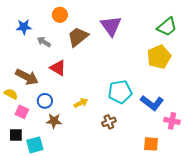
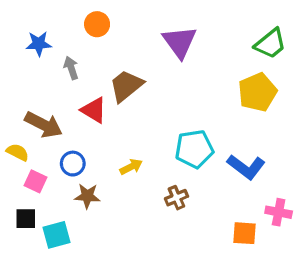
brown trapezoid: (78, 37) -> (126, 86), moved
gray arrow: (44, 42) -> (71, 68), turned 40
pink cross: (172, 121) -> (279, 212), moved

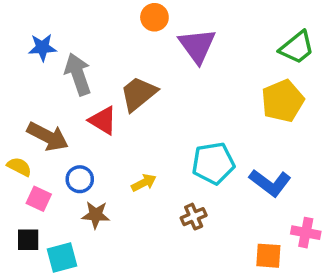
orange circle: (97, 24) -> (154, 17), moved
gray arrow: (71, 68) -> (78, 74), size x1.6

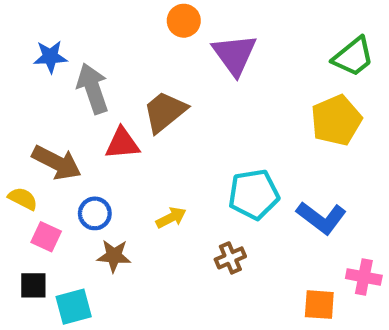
red triangle: (103, 120) -> (122, 144), turned -36

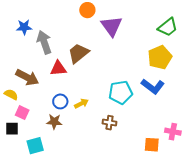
blue circle: (95, 213) -> (60, 101), moved
blue L-shape: (321, 218) -> (153, 86), moved
brown cross: (230, 258) -> (110, 123), turned 32
black square: (33, 285) -> (12, 129), moved

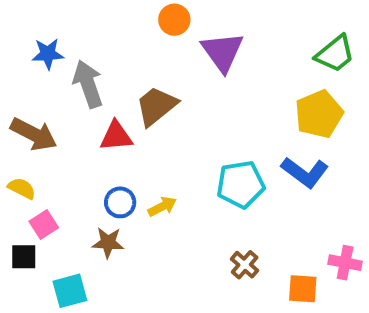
brown arrow: (27, 77) -> (34, 134), moved
pink square: (22, 113) -> (44, 225), turned 32
brown cross: (110, 123) -> (245, 265), moved, turned 32

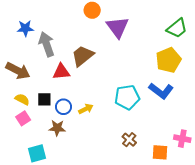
yellow semicircle: (22, 188) -> (22, 99), moved
black square: (24, 257) -> (44, 99), moved

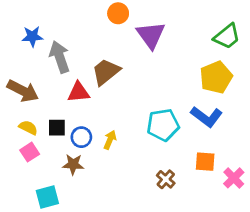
yellow arrow: (86, 109) -> (110, 140), turned -40
pink cross: (182, 139) -> (234, 178), turned 35
orange square: (160, 152) -> (205, 162), moved

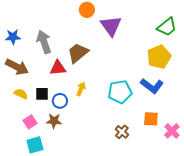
blue star: (32, 36) -> (13, 37), moved
yellow arrow: (110, 140) -> (81, 89), moved
pink square: (30, 152) -> (30, 122), moved

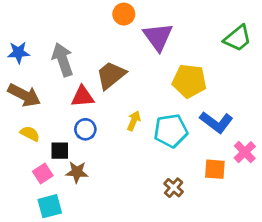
yellow pentagon: (159, 57) -> (189, 81), moved, turned 30
yellow arrow: (81, 89) -> (134, 121), moved
black square: (42, 94) -> (60, 151), moved
blue circle: (60, 101) -> (85, 129), moved
pink cross: (172, 131) -> (245, 152), moved

